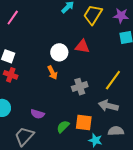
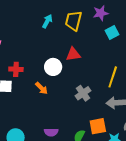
orange arrow: (52, 73) -> (42, 88), moved
red cross: (11, 75) -> (16, 69), moved

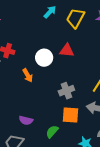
orange square: (98, 126) -> (71, 115), moved

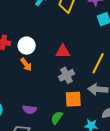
red triangle: (67, 50) -> (63, 51), moved
white circle: (44, 58) -> (27, 46), moved

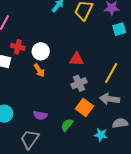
orange square: (73, 99) -> (84, 107), turned 36

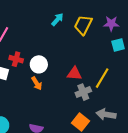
yellow line: (111, 73) -> (102, 78), moved
gray cross: (79, 83) -> (83, 92), moved

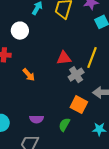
white circle: (39, 64) -> (20, 31), moved

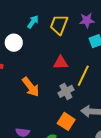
red triangle: (64, 58) -> (61, 63), moved
orange arrow: (29, 75) -> (31, 87), moved, size x1.5

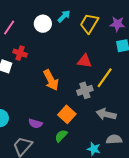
white circle: (14, 43) -> (43, 24), moved
orange square: (66, 121) -> (67, 114), moved

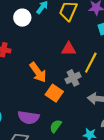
orange square: (67, 114) -> (54, 93), moved
purple semicircle: (35, 124) -> (29, 117), size x1.5

